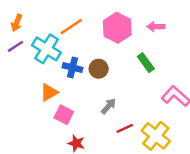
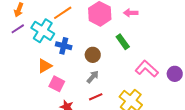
brown circle: (99, 69) -> (93, 55), moved
red line: (125, 128) -> (96, 97), moved

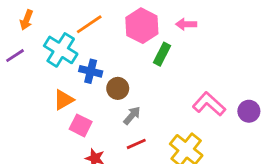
purple line: (18, 29) -> (15, 56), moved
green rectangle: (123, 42) -> (162, 54), moved, turned 63
brown circle: (93, 55) -> (118, 88), moved

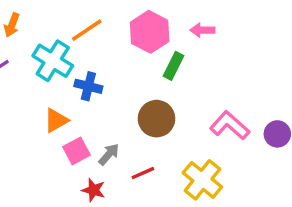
brown circle: (118, 88) -> (157, 119), moved, size x1.4
gray arrow: (132, 115) -> (109, 154), moved
pink square: (81, 125) -> (77, 151), turned 35

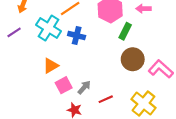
blue cross: (88, 86) -> (77, 36), moved
brown circle: (157, 119) -> (133, 59), moved

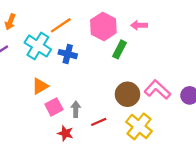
brown circle: (133, 59) -> (128, 94), moved
gray arrow: (84, 87) -> (76, 109), turned -40

